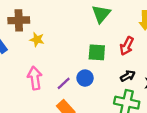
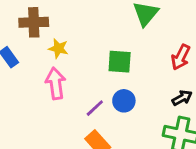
green square: (97, 52) -> (120, 62), moved
pink arrow: (35, 78) -> (56, 83), moved

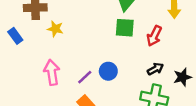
green square: (120, 62) -> (125, 28), moved
pink arrow: (56, 83) -> (52, 72), moved

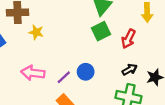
green square: (125, 28) -> (101, 31), turned -30
pink arrow: (52, 72) -> (33, 73), turned -75

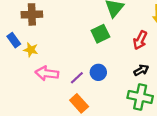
green square: (101, 31) -> (100, 34), moved
yellow star: (36, 32) -> (31, 50), moved

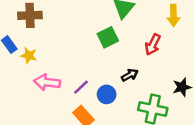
black arrow: (141, 70) -> (130, 75), moved
blue circle: (98, 72) -> (107, 94), moved

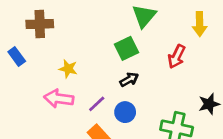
yellow star: (29, 56) -> (68, 69), moved
black arrow: (130, 75) -> (129, 80), moved

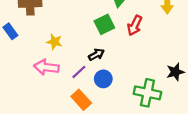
red arrow: (177, 57) -> (135, 25), moved
black arrow: (129, 80) -> (96, 55), moved

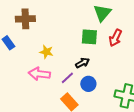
green square: (104, 24) -> (89, 37), turned 30

